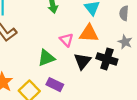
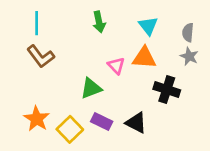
gray star: (125, 42) -> (189, 56), moved
black triangle: (82, 61) -> (136, 123), moved, turned -42

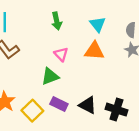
pink triangle: (116, 66) -> (61, 54), moved
black cross: (167, 90) -> (116, 110), moved

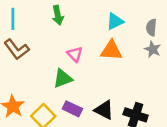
green arrow: (57, 21) -> (58, 15), moved
cyan triangle: (98, 24) -> (115, 21), turned 42

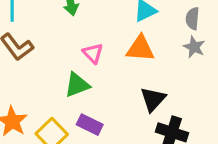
black triangle: (104, 110) -> (153, 99), moved, turned 45

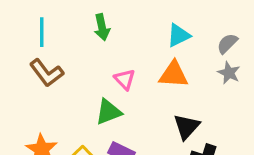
gray semicircle: (193, 18) -> (227, 44), turned 40

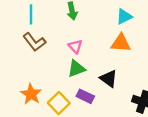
pink triangle: (125, 79) -> (75, 46), moved
black triangle: (187, 127) -> (109, 79), moved, turned -36

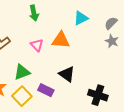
orange triangle: (121, 43) -> (61, 40), moved
green triangle: (76, 69) -> (22, 72), moved

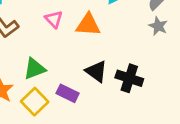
pink triangle: (37, 45) -> (54, 19), moved
black cross: (98, 95) -> (129, 78), moved

